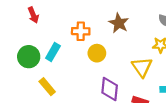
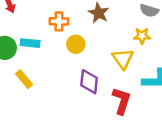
cyan rectangle: (53, 52) -> (30, 43), turned 66

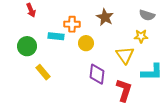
cyan rectangle: (30, 43) -> (56, 36), moved

